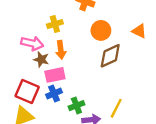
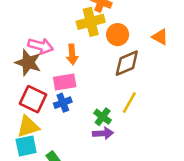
yellow cross: (55, 24) -> (91, 22), moved, size x1.5
brown star: (41, 59) -> (28, 63), moved, size x1.5
green cross: (76, 106) -> (103, 117), moved, turned -35
yellow line: (116, 108) -> (129, 103), moved

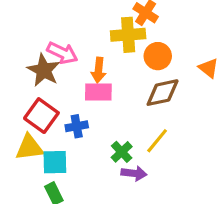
pink rectangle: (65, 82) -> (98, 92), moved
purple arrow: (103, 133) -> (134, 173), moved
cyan square: (26, 146) -> (55, 162), moved

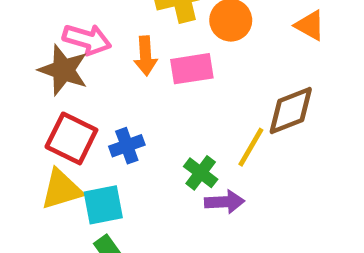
pink rectangle: (98, 92) -> (192, 69), moved
brown diamond: (163, 93) -> (291, 110), moved

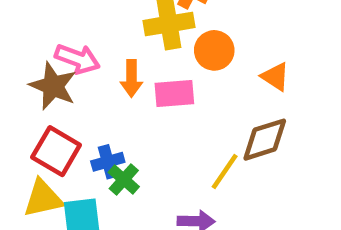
orange triangle: (310, 25) -> (275, 77), moved
green cross: (201, 173) -> (124, 180), moved

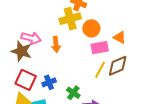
pink rectangle: (174, 94) -> (100, 48), moved
yellow line: (225, 172) -> (100, 70), moved
green cross: (124, 180) -> (73, 93), moved

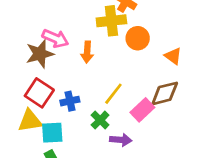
pink rectangle: (100, 48) -> (142, 110), moved, turned -42
brown star: (21, 51) -> (40, 54), turned 30
yellow line: (100, 70) -> (113, 94), moved

